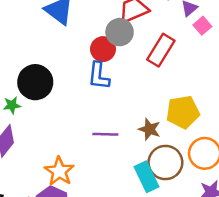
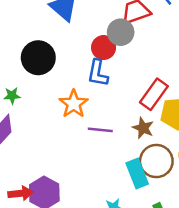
red rectangle: (161, 50) -> (154, 94), moved
black circle: (35, 82) -> (38, 58), moved
orange star: (59, 171) -> (74, 104), moved

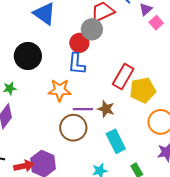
orange star: (74, 104) -> (60, 90), turned -30
brown star: (143, 128) -> (106, 109), moved
brown circle: (156, 161) -> (73, 128), moved

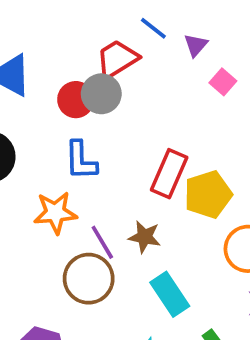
pink square: (156, 23) -> (223, 82), moved
red circle: (79, 43) -> (76, 100), moved
purple line: (83, 109) -> (102, 242), turned 66

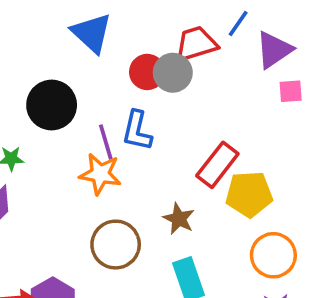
blue line: (153, 28) -> (238, 23), turned 72
purple triangle: (196, 45) -> (274, 50), size x1.6
pink square: (223, 82) -> (291, 91), turned 30
purple line: (102, 242) -> (106, 142), moved

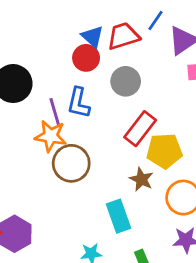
blue triangle: (92, 33) -> (92, 37), moved, size x0.7
gray circle: (173, 73) -> (126, 81), moved
brown star: (179, 219) -> (141, 179), moved
brown circle: (116, 245) -> (71, 163), moved

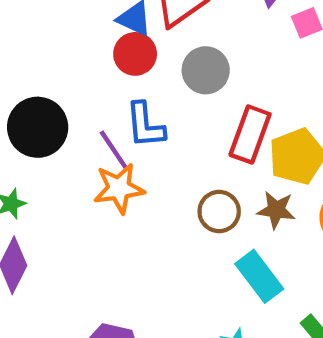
brown circle: (71, 163) -> (219, 212), moved, size x0.7

